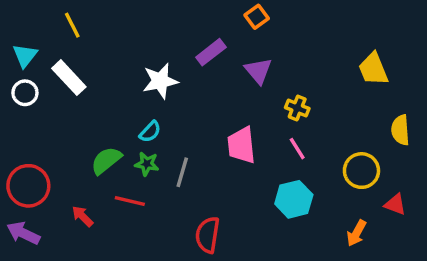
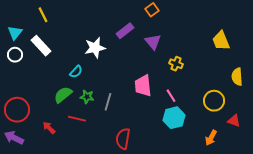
cyan semicircle: (150, 132) -> (76, 72), moved
pink line: (297, 149) -> (171, 96), moved

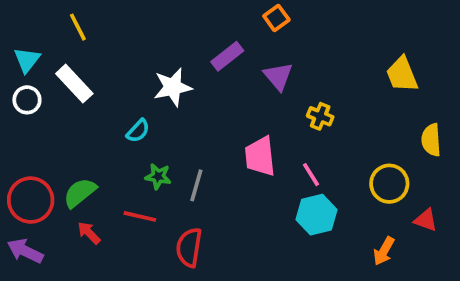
green semicircle: (63, 95) -> (80, 193), moved
red semicircle: (123, 139) -> (189, 247), moved

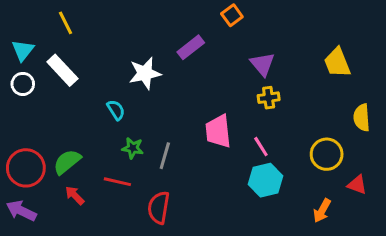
purple triangle: (278, 76) -> (262, 64), moved
yellow cross: (320, 116) -> (269, 98), turned -30
cyan semicircle: (138, 131) -> (116, 110), turned -75

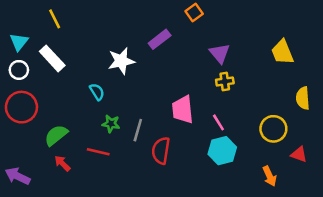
red circle: (26, 168) -> (21, 107), moved
red semicircle: (159, 208) -> (161, 151), moved
orange arrow: (322, 211) -> (270, 176), turned -54

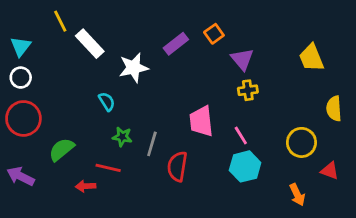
orange square: (194, 12) -> (214, 34), moved
white rectangle: (52, 58) -> (90, 44), moved
red arrow: (62, 163) -> (86, 186), moved, turned -48
purple arrow: (18, 176) -> (21, 176), moved

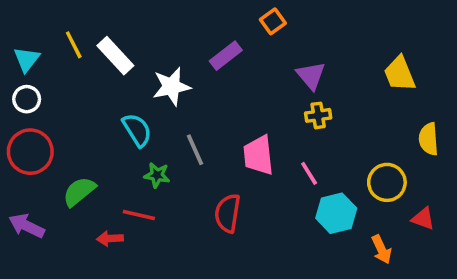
yellow line: (60, 21) -> (74, 45), moved
orange square: (214, 34) -> (273, 21), moved
cyan semicircle: (107, 102) -> (137, 130), size x1.4
gray line: (152, 144) -> (195, 150), moved, turned -40
cyan hexagon: (245, 166) -> (336, 213), moved

